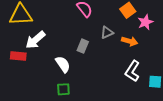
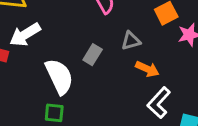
orange arrow: (130, 41) -> (147, 69), moved
white semicircle: (63, 64) -> (59, 76), size x1.4

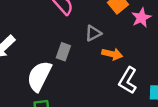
white semicircle: (59, 76) -> (39, 76), turned -116

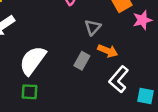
gray triangle: (93, 33) -> (93, 27), turned -30
gray rectangle: (63, 52) -> (82, 61), moved

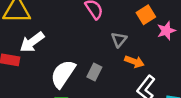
gray rectangle: (82, 61) -> (94, 72), moved

